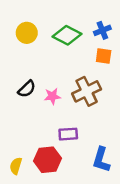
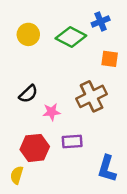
blue cross: (102, 30) -> (101, 22), moved
pink star: (52, 96) -> (52, 112), moved
red hexagon: (47, 160) -> (35, 148), moved

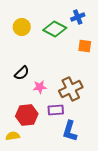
brown cross: (92, 96) -> (71, 89), moved
blue L-shape: (107, 169) -> (70, 131), moved
yellow semicircle: (17, 175) -> (13, 136), turned 64

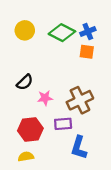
blue cross: (78, 17) -> (88, 31), moved
orange square: (85, 46) -> (87, 52), moved
yellow semicircle: (13, 136) -> (26, 157), moved

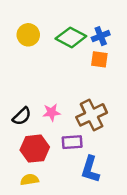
black semicircle: (25, 82) -> (22, 116), moved

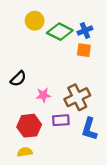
yellow circle: (28, 35) -> (35, 21), moved
black semicircle: (22, 116) -> (18, 79), moved
blue L-shape: (90, 169) -> (89, 129), moved

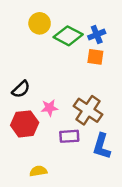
brown cross: (77, 97) -> (88, 110), turned -30
red hexagon: (29, 126) -> (25, 124), moved
yellow semicircle: (25, 152) -> (38, 171), moved

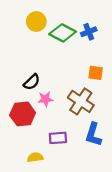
orange square: (95, 57) -> (96, 73), moved
black semicircle: (21, 89) -> (32, 82), moved
purple rectangle: (69, 136) -> (58, 138), moved

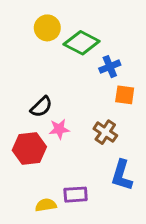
blue cross: (89, 32) -> (110, 67), moved
brown cross: (81, 101) -> (105, 132), size x0.7
purple rectangle: (58, 138) -> (76, 195), moved

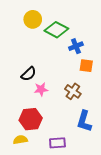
red hexagon: (29, 148) -> (31, 119), moved
purple rectangle: (76, 195) -> (57, 143), moved
yellow semicircle: (46, 205) -> (20, 140), moved

